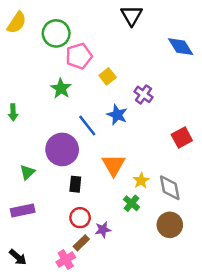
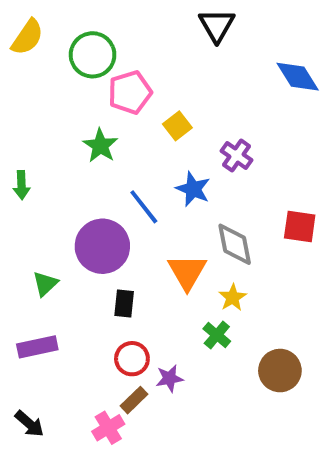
red square: (182, 138) -> (300, 226), turned 36
gray diamond: (170, 188) -> (235, 244), moved

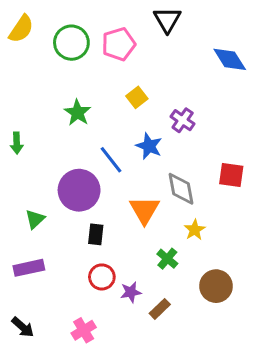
pink pentagon: (130, 92) -> (119, 44), moved
yellow star: (233, 298) -> (195, 230), moved
brown rectangle: (134, 400) -> (160, 309), moved

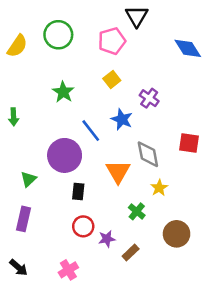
yellow semicircle: (21, 29) -> (17, 46), moved
pink pentagon: (119, 44) -> (112, 41), moved
purple rectangle: (29, 268) -> (23, 219), turned -65

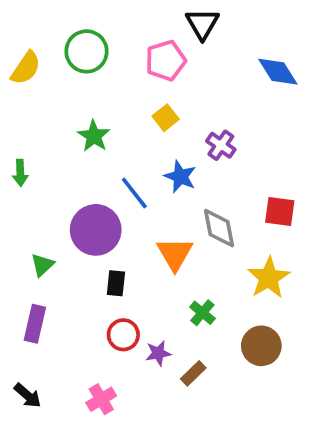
yellow star: (159, 188) -> (269, 278), moved, size x1.6

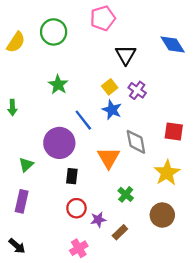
black triangle: (202, 24) -> (126, 55), moved
pink pentagon: (166, 61) -> (103, 18), moved
yellow square: (166, 118) -> (110, 87), moved
pink cross: (101, 399) -> (79, 248), moved

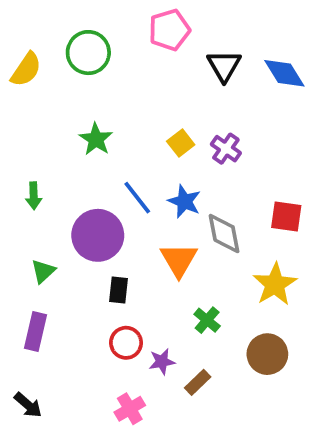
black triangle: (126, 55) -> (224, 66), moved
green arrow: (12, 107) -> (34, 196), moved
blue star: (112, 110) -> (184, 201), moved

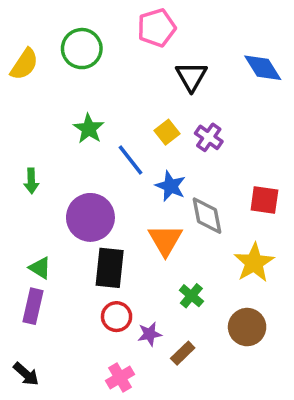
black triangle: (224, 66) -> (191, 76), moved
blue line: (137, 198) -> (130, 160), moved
green triangle: (43, 271) -> (40, 268), moved, turned -45
black rectangle: (118, 290) -> (110, 268), size x1.6

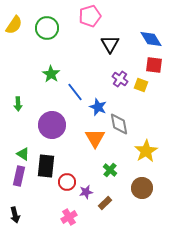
yellow semicircle: (24, 64) -> (14, 25), moved
yellow square: (167, 132) -> (141, 85), moved, turned -32
red square: (264, 200) -> (154, 65), moved
black rectangle: (110, 268) -> (46, 166), moved
black arrow: (26, 374) -> (15, 215), turned 35

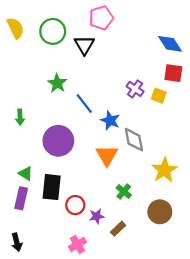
yellow semicircle: (14, 25) -> (15, 28), turned -60
black triangle: (110, 44) -> (84, 45), moved

